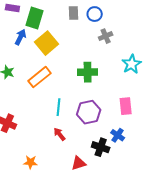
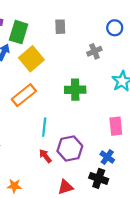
blue circle: (95, 14) -> (115, 28), moved
purple hexagon: (89, 112) -> (70, 149), moved
black cross: (101, 147) -> (99, 178), moved

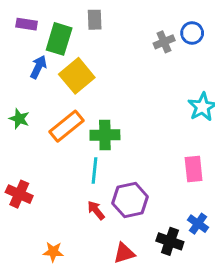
gray rectangle: (60, 27) -> (95, 20), moved
gray cross: (94, 51) -> (164, 42), moved
green cross: (75, 90) -> (105, 135), moved
blue cross: (107, 157) -> (198, 224), moved

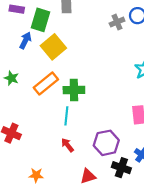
purple hexagon: (130, 200) -> (106, 143), moved

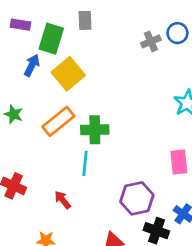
red arrow: (67, 145) -> (63, 200), moved

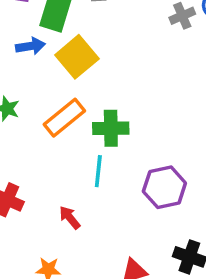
blue arrow: (32, 65) -> (30, 46), turned 55
purple hexagon: (137, 198) -> (164, 187), moved

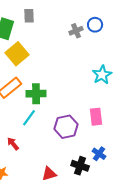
cyan line: (98, 171) -> (29, 118), turned 30

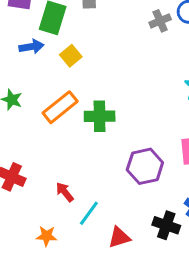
yellow square: (17, 54) -> (71, 56), size x0.6
cyan line: (29, 118) -> (89, 213), moved

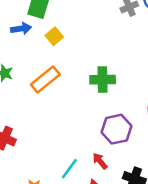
green cross: (100, 116) -> (103, 80), moved
red arrow: (65, 192) -> (100, 161), moved

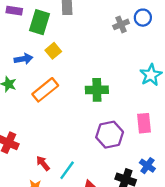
blue arrow: (21, 29) -> (23, 59), moved
red arrow: (100, 161) -> (43, 163), moved

